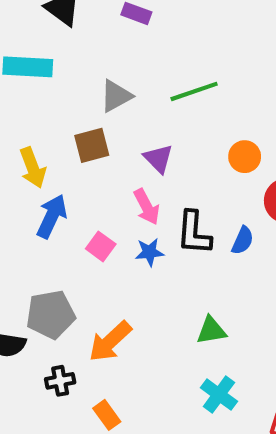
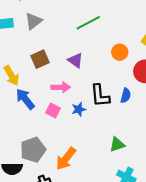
gray triangle: (116, 96) -> (33, 21), moved
pink arrow: (147, 207) -> (61, 87), moved, turned -54
blue arrow: (52, 216) -> (25, 99), turned -55

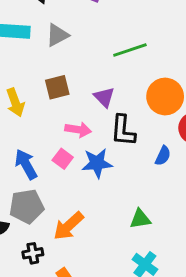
orange circle: (120, 52) -> (165, 96), size x1.6
black L-shape: (100, 96) -> (123, 131), moved
blue arrow: (25, 99) -> (26, 164), moved
blue star: (79, 109) -> (97, 163), size x1.5

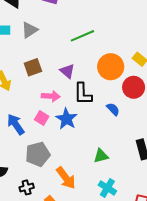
blue semicircle: (163, 156) -> (113, 109), turned -64
blue star: (97, 163) -> (66, 119), turned -30
gray pentagon: (27, 206) -> (38, 154), moved
orange arrow: (68, 226) -> (66, 178), moved, turned -80

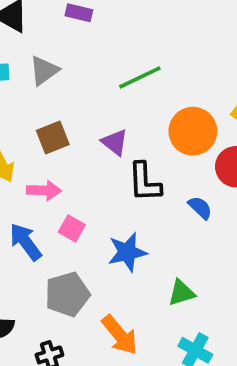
pink arrow: (51, 96) -> (44, 190), moved
blue star: (66, 119) -> (127, 252), moved, turned 30

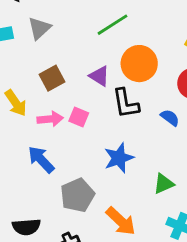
orange circle: (193, 131) -> (139, 64), moved
pink square: (72, 228) -> (79, 117), moved

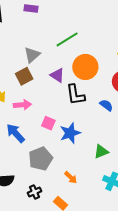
gray triangle: (39, 28) -> (32, 55), moved
pink square: (79, 117) -> (48, 123), moved
orange arrow: (121, 221) -> (71, 177), size x0.6

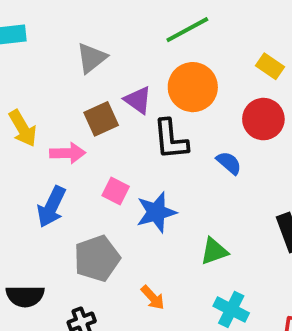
green line: (67, 39) -> (187, 30), moved
brown square: (24, 76) -> (101, 119), moved
blue arrow: (15, 133) -> (51, 207), turned -115

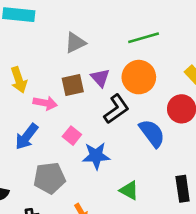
black L-shape: (171, 139) -> (116, 109), turned -132
blue semicircle: (229, 163) -> (152, 133), size x1.6
green triangle: (214, 251) -> (129, 190), turned 36

